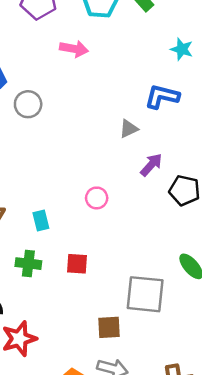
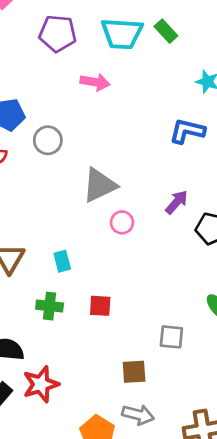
gray triangle: (129, 129) -> (99, 185), moved, size x1.8
pink circle: (97, 198) -> (122, 222), moved
gray square: (145, 294) -> (171, 337), size x0.6

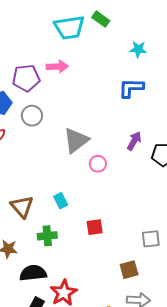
purple pentagon: (58, 33) -> (26, 78), moved
green cross: (50, 306) -> (47, 236), moved

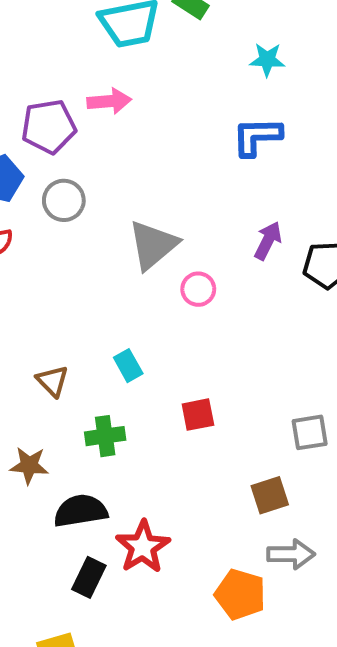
brown triangle: (22, 207) -> (52, 381), size x0.7

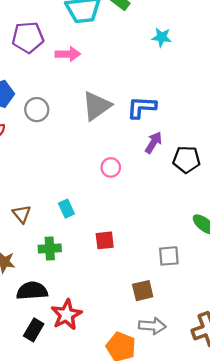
purple pentagon: (49, 127) -> (28, 37), moved
blue L-shape: (257, 137) -> (142, 107), moved
gray triangle: (153, 245) -> (97, 106), moved

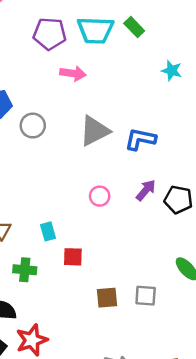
purple pentagon: (28, 37) -> (50, 34), moved
purple arrow: (153, 143) -> (146, 190), moved
red square: (105, 240) -> (73, 257), moved
brown square: (143, 291) -> (107, 298), moved

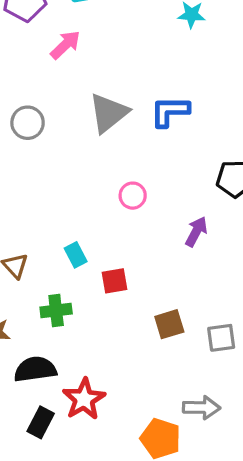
pink arrow: (73, 73) -> (65, 45), turned -40
purple arrow: (146, 190) -> (196, 232), moved
gray square: (146, 296) -> (221, 338), moved

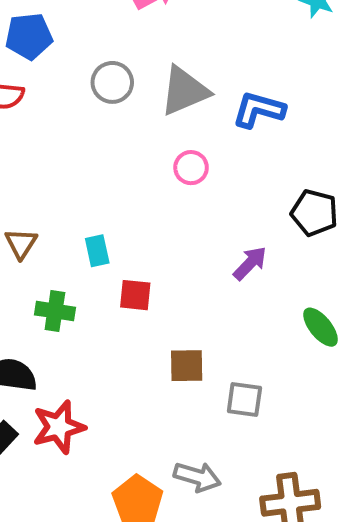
gray circle: (28, 123) -> (112, 82), moved
pink circle: (133, 196) -> (191, 168), moved

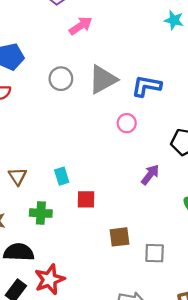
pink circle: (191, 168) -> (127, 123), moved

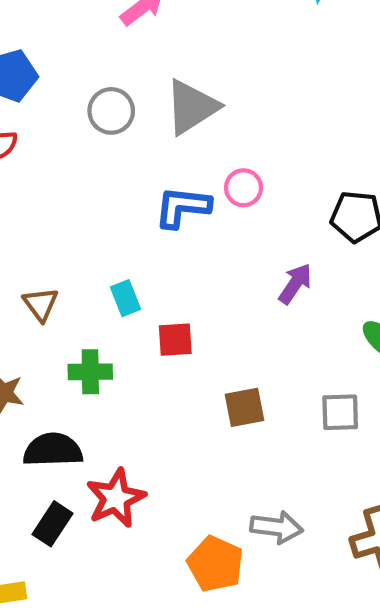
blue L-shape: (146, 86) -> (182, 207), moved
gray square: (155, 253) -> (340, 412), moved

